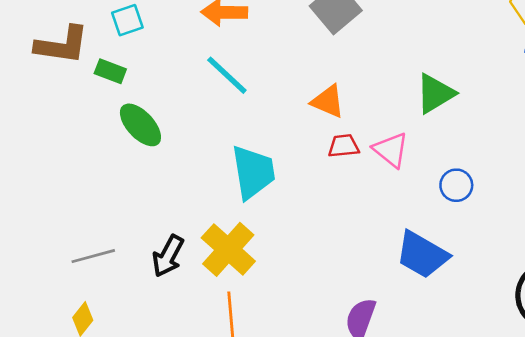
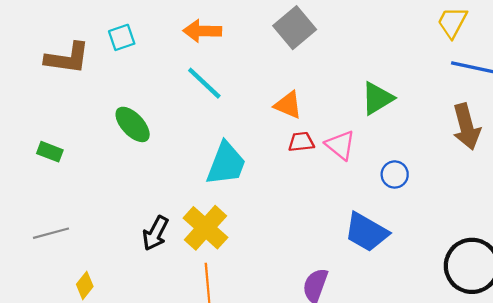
green rectangle: (110, 71) -> (50, 152), moved
cyan trapezoid: (253, 172) -> (226, 164), turned 30
gray line: (93, 256) -> (51, 233), moved

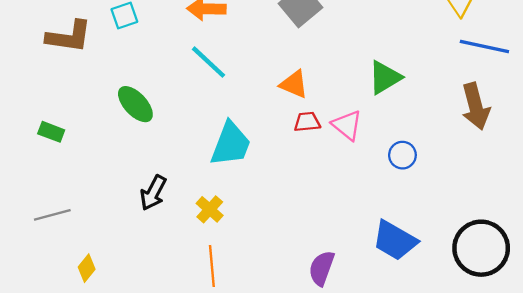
yellow cross: (205, 228) -> (210, 209), size x0.6
blue trapezoid: (366, 232) -> (395, 240), moved
black arrow: (155, 233) -> (153, 193), moved

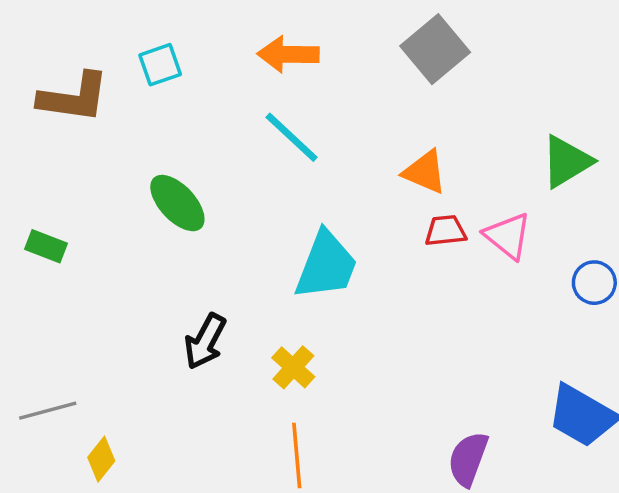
gray line: (52, 215) -> (48, 411), moved

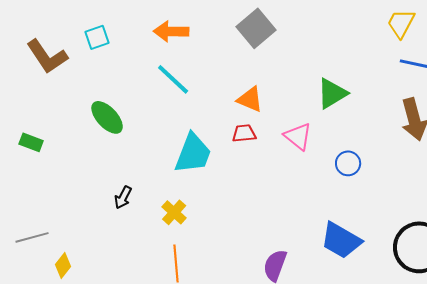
brown L-shape: (74, 98) -> (47, 56), turned 48
red trapezoid: (446, 231) -> (244, 133), moved
black arrow: (205, 341) -> (123, 197), size x0.7

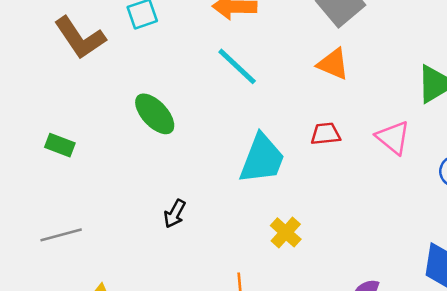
orange triangle: (250, 99) -> (333, 64), moved
yellow cross: (174, 212) -> (286, 232), moved
gray line: (32, 237) -> (61, 235), moved

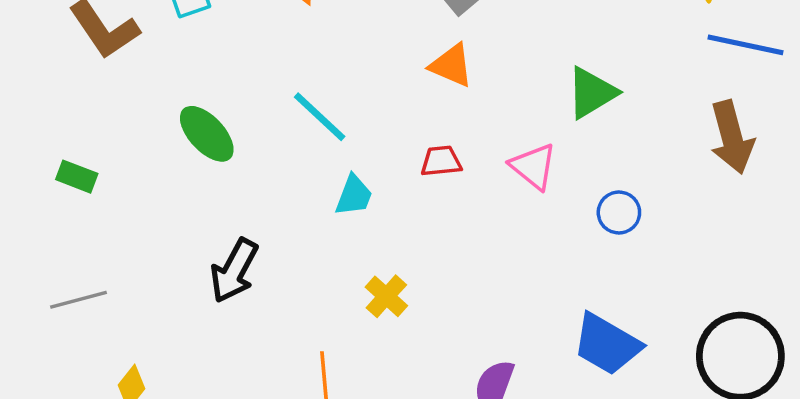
cyan line: (237, 66) -> (320, 117), moved
cyan trapezoid: (262, 159) -> (354, 195), size x0.6
black arrow: (175, 214) -> (234, 271), size x1.6

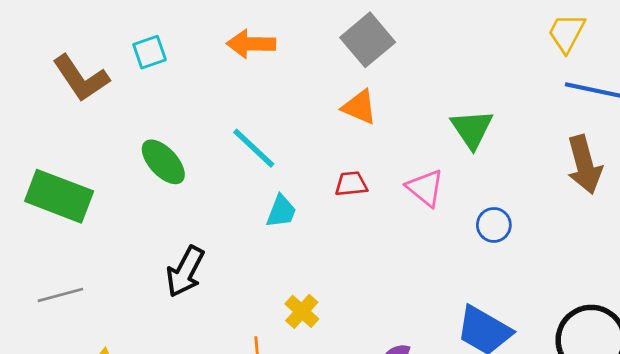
green triangle: (592, 93) -> (472, 129), turned -33
green rectangle: (77, 177) -> (59, 196), size x2.0
yellow cross: (386, 296) -> (302, 311), moved

